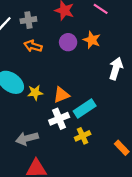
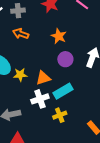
orange star: (92, 40) -> (59, 36), moved
purple circle: (68, 42) -> (65, 59), moved

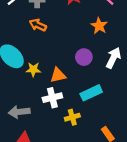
orange star: (59, 36) -> (99, 26), moved
cyan rectangle: (63, 91) -> (91, 93), moved

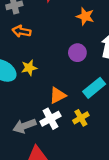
yellow star: (33, 69) -> (29, 68), moved
orange triangle: (58, 75) -> (58, 95), moved
white cross: (52, 98) -> (50, 119), moved

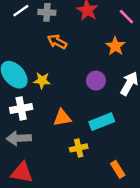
orange arrow: (22, 31) -> (57, 42), moved
white cross: (50, 119) -> (21, 108), moved

